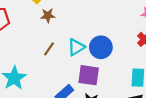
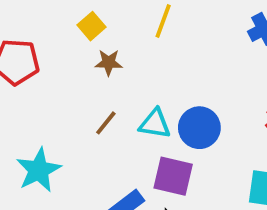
cyan triangle: (76, 47) -> (155, 124), turned 36

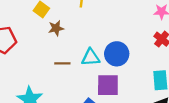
brown line: (106, 123) -> (62, 63), turned 63

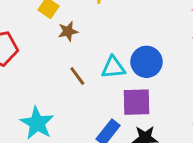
brown line: (62, 63) -> (77, 76), turned 56

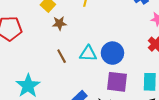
purple square: (136, 102) -> (117, 82), moved

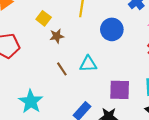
blue circle: (112, 53) -> (112, 29), moved

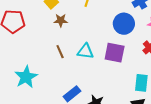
blue circle: (112, 29) -> (124, 24), moved
purple square: (120, 90) -> (115, 53), moved

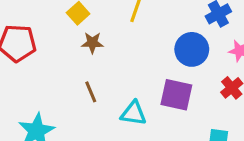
cyan triangle: (85, 51) -> (133, 113), moved

